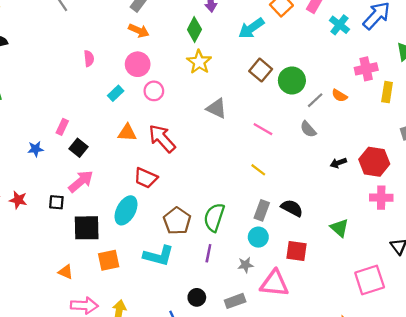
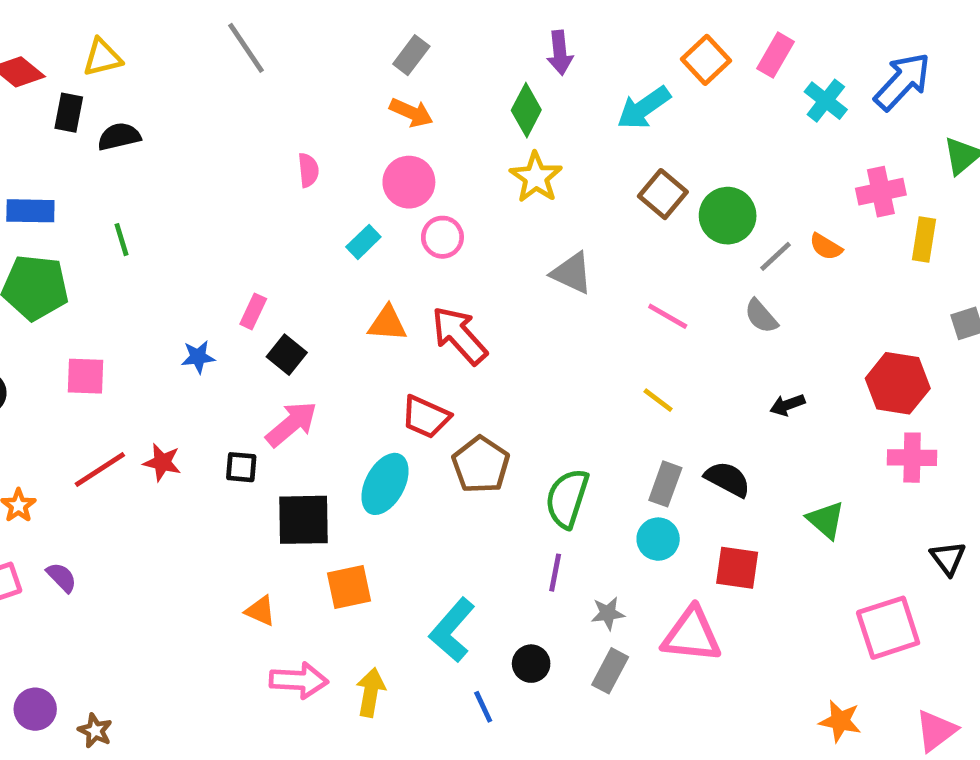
black arrow: (338, 163) -> (787, 405), moved
brown pentagon: (177, 221) -> (481, 465), moved
cyan L-shape: (159, 256) -> (452, 630), moved, turned 116
gray star: (246, 265) -> (608, 613), moved
gray rectangle: (235, 301) -> (610, 671), turned -42

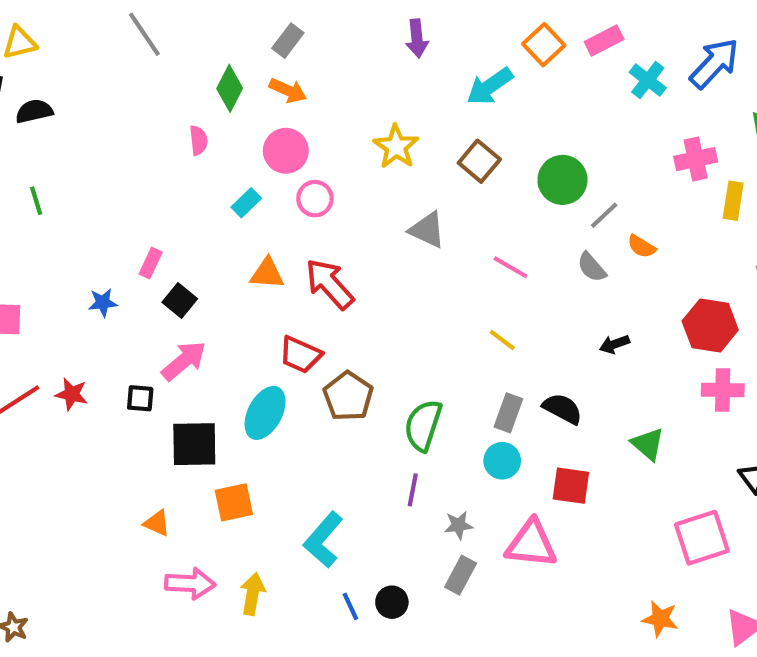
pink rectangle: (775, 55) -> (604, 41), turned 33
green diamond: (526, 110) -> (230, 88), moved
brown square: (663, 194) -> (479, 161), moved
orange semicircle: (826, 247) -> (642, 246), moved
black circle: (531, 664) -> (392, 602), moved

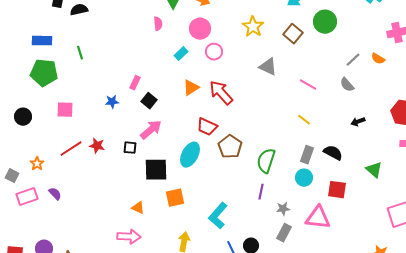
green circle: (562, 180) -> (325, 22), moved
orange semicircle: (642, 246) -> (378, 59), moved
orange triangle: (267, 273) -> (191, 88), turned -36
pink arrow: (190, 583) -> (129, 237), moved

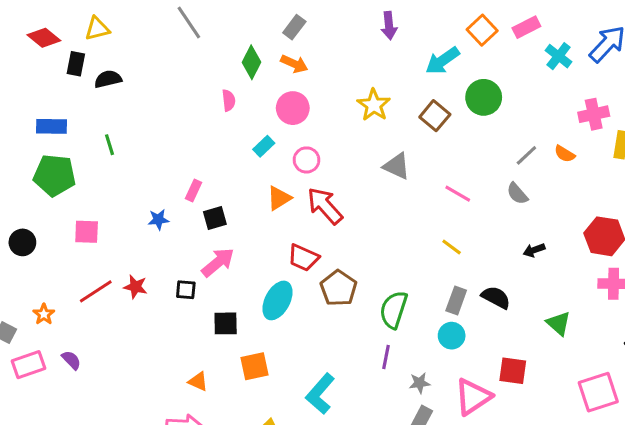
pink circle: (214, 52) -> (307, 160), moved
black square: (149, 101) -> (215, 218), turned 35
black square: (156, 170) -> (226, 323), size x0.7
red square: (337, 190) -> (513, 371), moved
pink triangle: (318, 218) -> (473, 397), turned -40

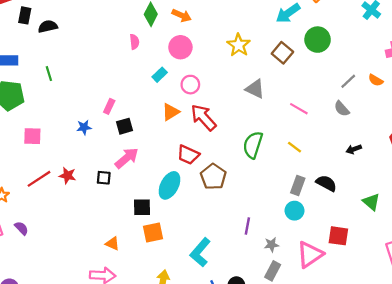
green semicircle: (394, 310) -> (253, 145), moved
black square: (226, 323) -> (142, 207), moved

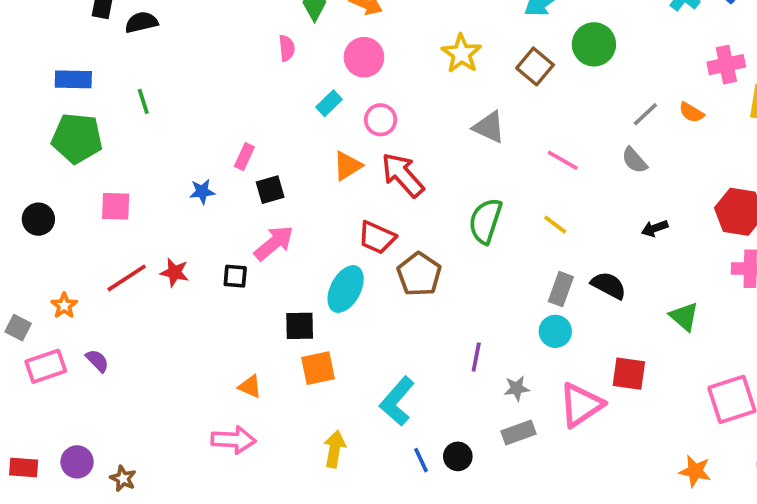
gray rectangle: (273, 271) -> (519, 432), turned 42

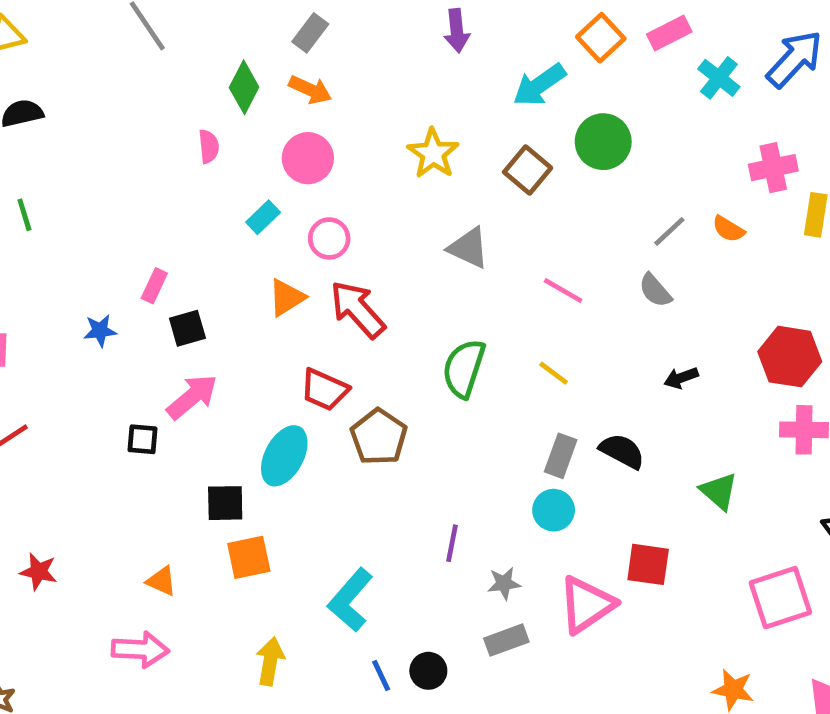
red star: (175, 272) -> (39, 572), moved

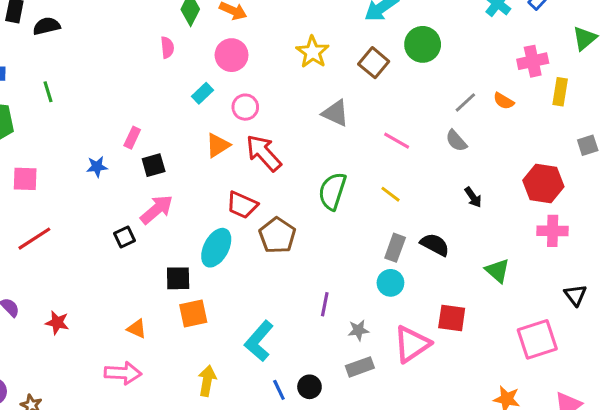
black arrow: (681, 378) -> (473, 197), turned -105
black square: (143, 439) -> (125, 237), turned -30

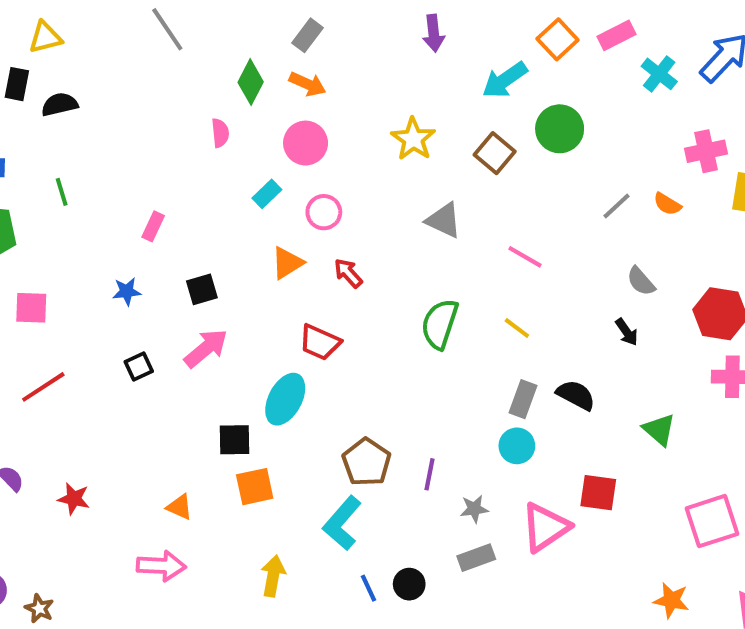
pink rectangle: (132, 138) -> (153, 226), moved
gray semicircle: (456, 141) -> (641, 281), moved
red arrow: (264, 153) -> (348, 273), size x0.6
brown pentagon: (277, 235) -> (367, 462), moved
black square: (125, 237) -> (139, 367), moved

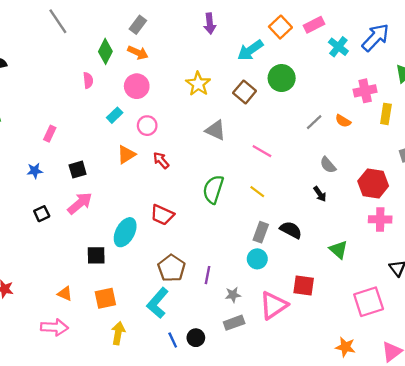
red trapezoid: (320, 342) -> (162, 215), moved
orange square: (255, 487) -> (105, 298), moved

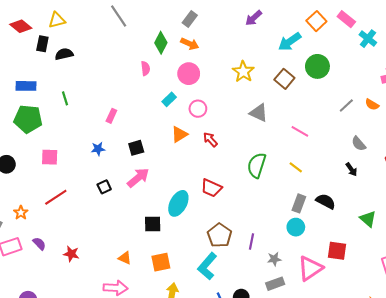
purple arrow: (210, 24) -> (254, 18), turned 54
pink rectangle: (314, 25) -> (346, 19), turned 66

